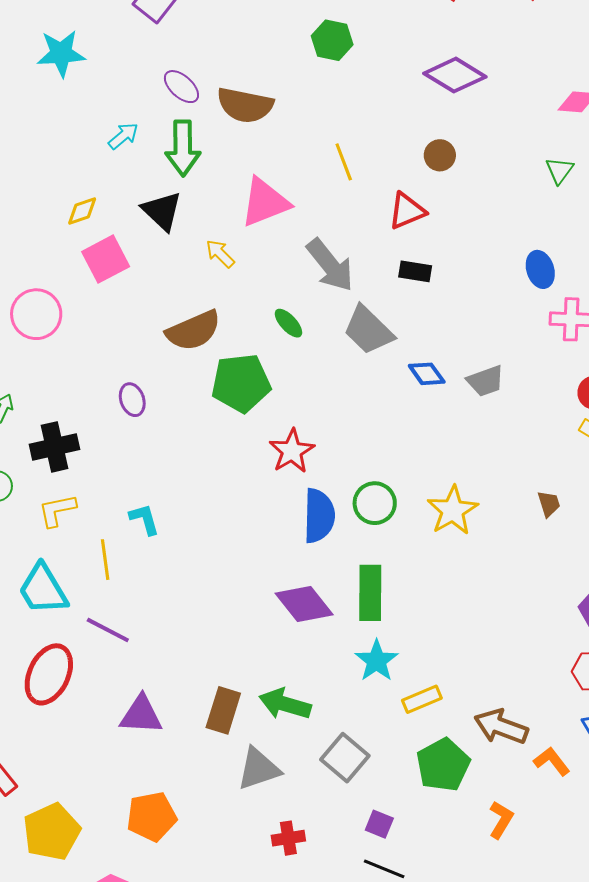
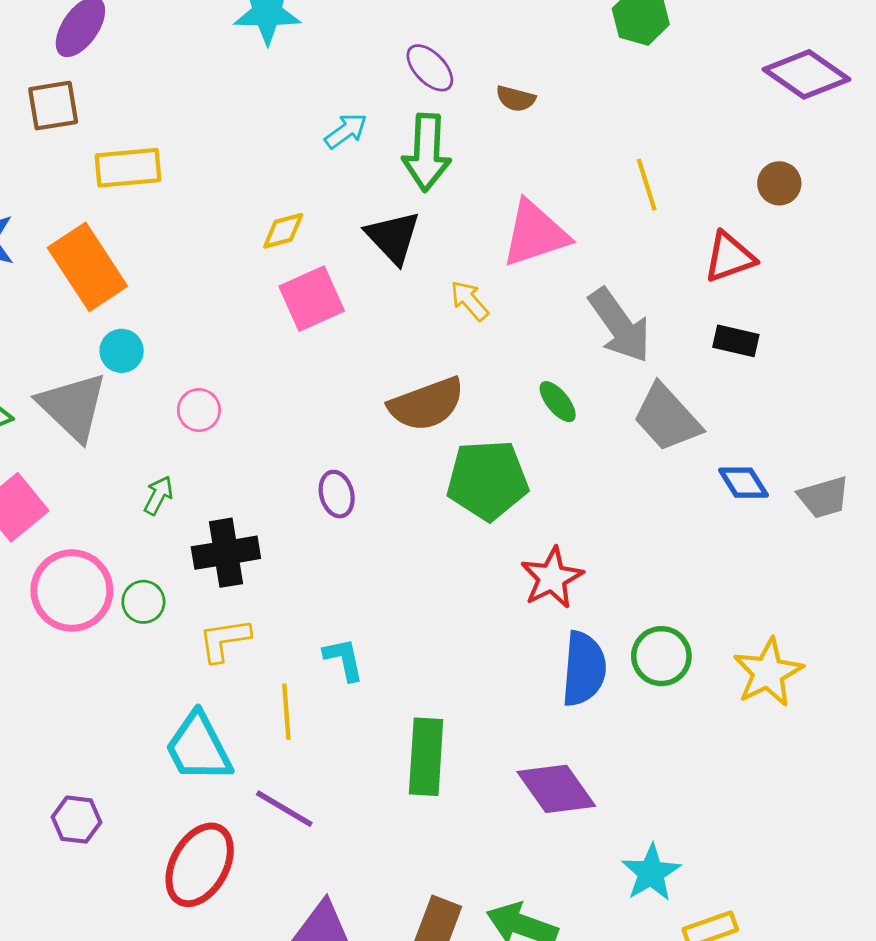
brown semicircle: (245, 105) -> (516, 99), size x0.5
pink circle: (36, 314) -> (199, 410), moved, size x0.6
green rectangle: (370, 593) -> (426, 757), moved

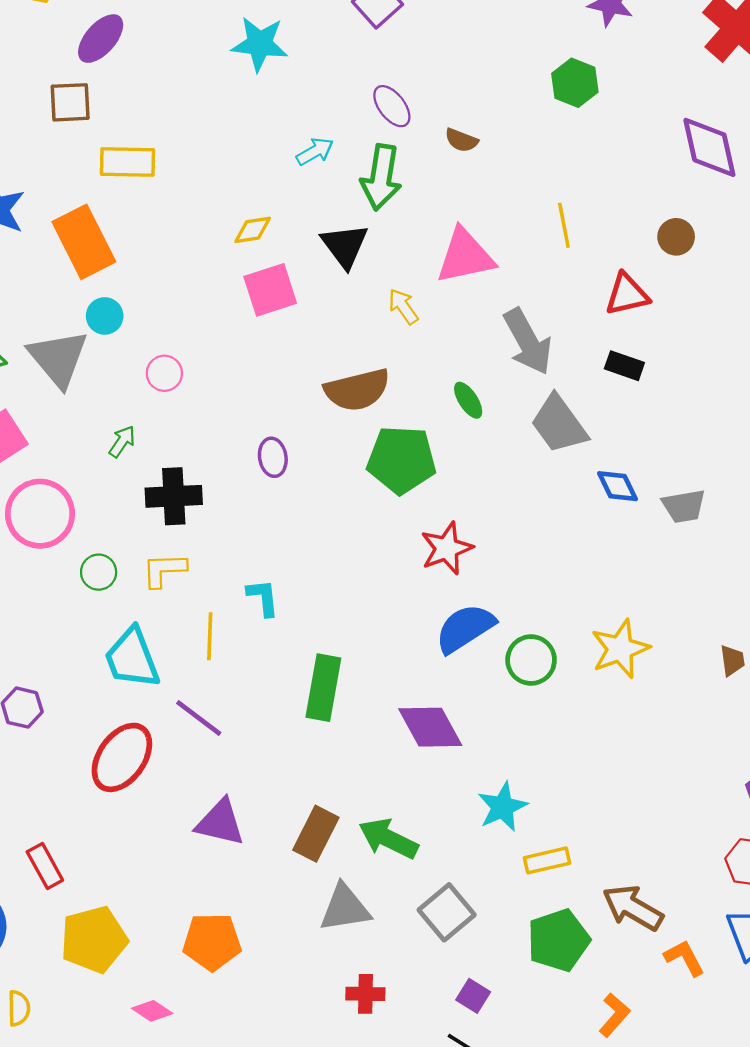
purple diamond: (807, 74) -> (709, 147), turned 36
green circle: (143, 602) -> (99, 572), moved
green circle: (661, 656) -> (531, 660), moved
blue semicircle: (584, 669) -> (465, 628), turned -134

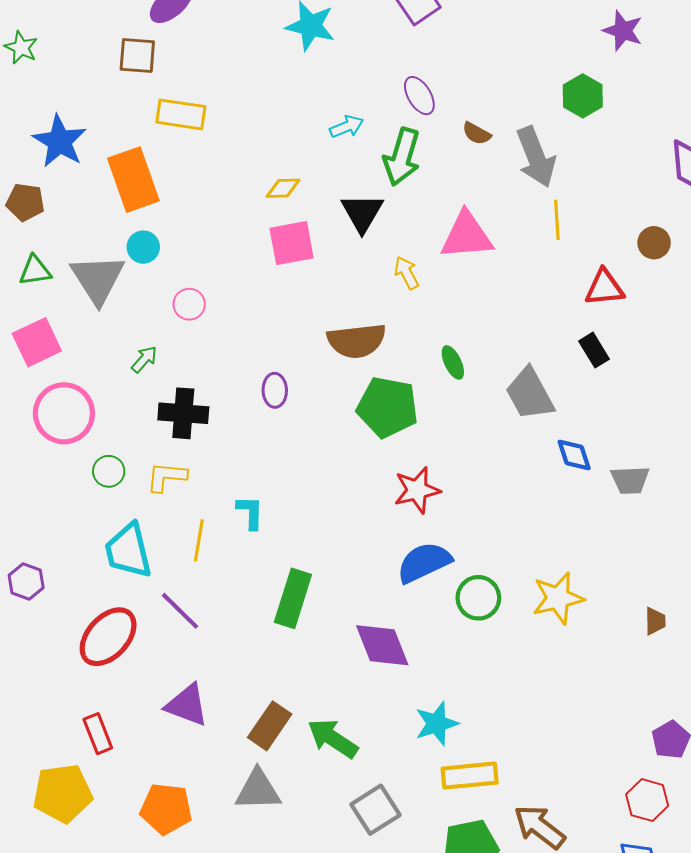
gray arrow: (528, 342) -> (536, 157), moved
black rectangle: (624, 366) -> (594, 350), turned 32
yellow rectangle: (547, 860) -> (470, 776), size x1.4
red rectangle: (45, 866) -> (98, 734), moved
gray triangle: (345, 908) -> (258, 790), moved

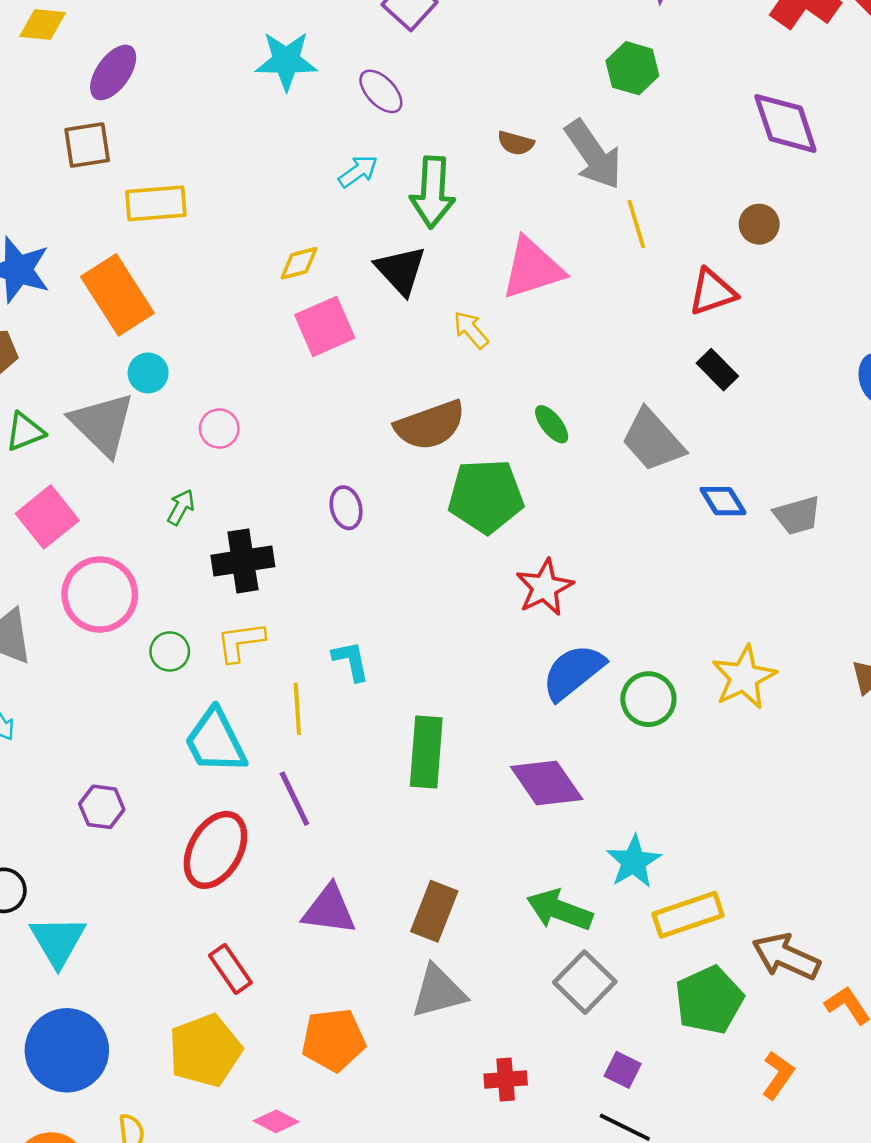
purple ellipse: (419, 96) -> (381, 91), moved
purple line: (180, 611) -> (294, 799), turned 33
green arrow: (333, 738) -> (560, 910), moved

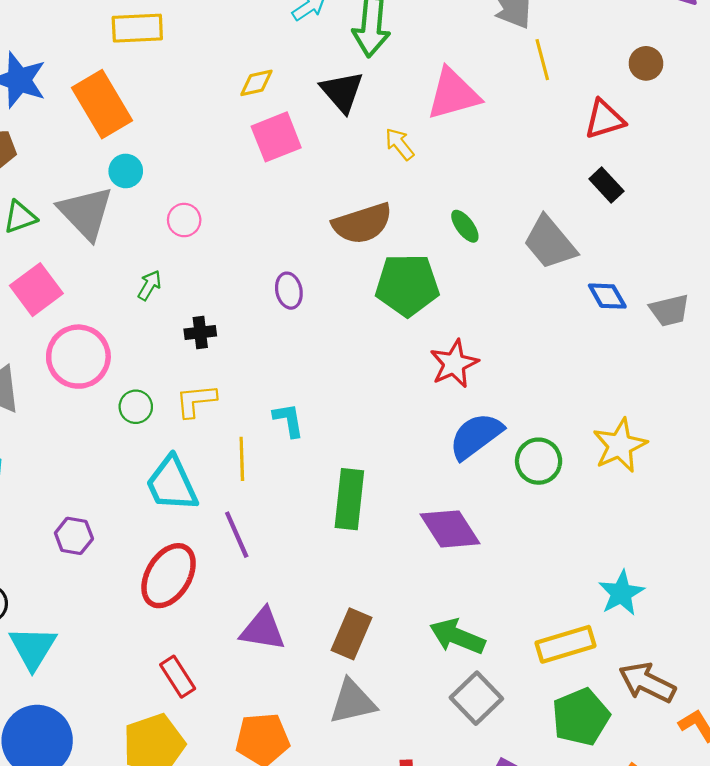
black cross: (243, 561) -> (200, 333), size x0.6
cyan star: (634, 862) -> (621, 593), moved

